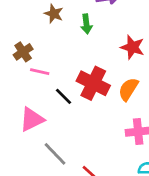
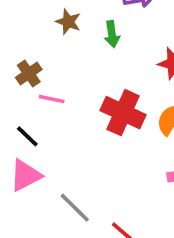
black line: (64, 96) -> (27, 136), moved
pink triangle: (32, 119) -> (25, 175), moved

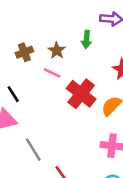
brown star: (68, 22) -> (57, 51), moved
pink line: (52, 99) -> (52, 73), moved

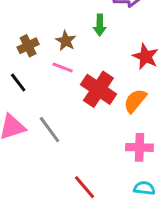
black line: (13, 94) -> (18, 83), moved
gray line: (33, 150) -> (49, 129), moved

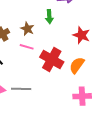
gray line: (49, 129) -> (21, 89), turned -48

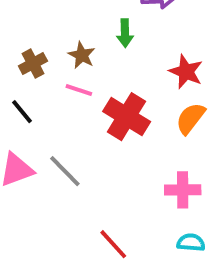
orange semicircle: (77, 65) -> (190, 118), moved
gray line: (21, 89) -> (65, 171), turned 42

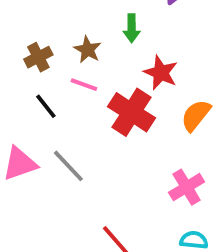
red star: (186, 72) -> (161, 73), moved
black line: (22, 112) -> (46, 106), moved
pink cross: (183, 190) -> (187, 187), turned -32

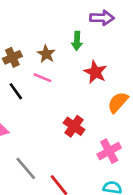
red cross: (132, 112) -> (74, 126), moved, size x0.7
gray line: (68, 166) -> (26, 168), moved

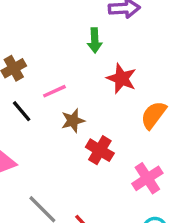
brown star: (46, 54) -> (73, 121), moved, turned 30
pink line: (43, 78) -> (54, 91), turned -42

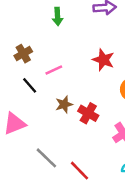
green arrow: (95, 40) -> (58, 17), moved
brown star: (73, 121) -> (64, 104), moved

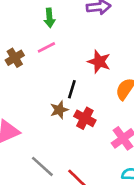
pink line: (54, 70) -> (46, 47), moved
black line: (30, 85) -> (72, 89), moved, turned 60

